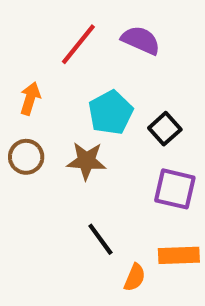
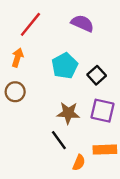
red line: (78, 44) -> (30, 24), moved
brown star: (86, 161) -> (68, 113), moved

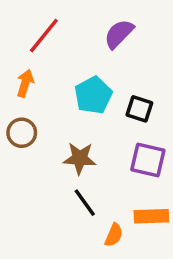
purple semicircle: (82, 23) -> (119, 34), turned -70
black square: (97, 75) -> (139, 109), turned -30
brown star: (68, 113) -> (80, 158), moved

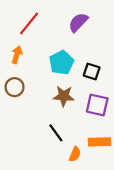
brown star: (80, 158) -> (64, 96), moved

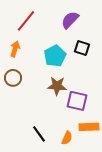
black square: (92, 71) -> (82, 48), moved
purple square: (97, 105) -> (77, 101), moved
black line: (56, 133) -> (39, 134), moved

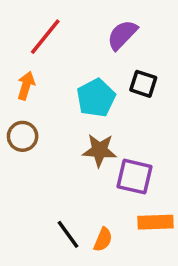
orange semicircle: (67, 138) -> (103, 240), moved

